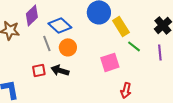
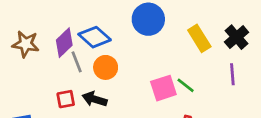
purple diamond: (32, 15) -> (64, 43), moved
yellow rectangle: (121, 26) -> (199, 38), moved
green line: (134, 46) -> (186, 85), moved

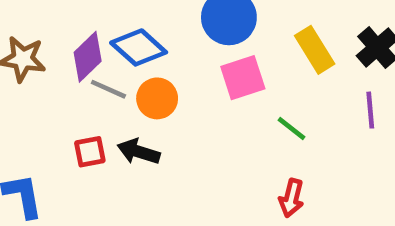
gray line: (77, 62) -> (108, 89), turned -45
pink square: (163, 88) -> (243, 78), moved

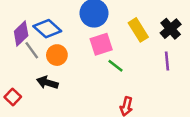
gray line: (108, 89) -> (32, 50), turned 30
green line: (291, 129) -> (116, 66), moved
red square: (90, 152) -> (13, 97), moved, turned -35

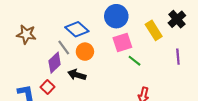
black cross: (171, 29) -> (177, 19), moved
purple diamond: (21, 33) -> (55, 63), moved

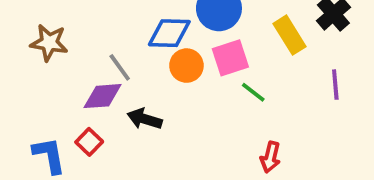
blue diamond: (77, 29) -> (169, 33), moved, turned -40
orange circle: (85, 52) -> (186, 66), moved
purple diamond: (55, 63) -> (103, 96), turned 40

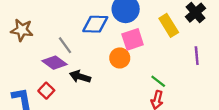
orange circle: (186, 66) -> (120, 58), moved
green line: (253, 92) -> (158, 81), moved
purple diamond: (103, 96) -> (54, 63), turned 40

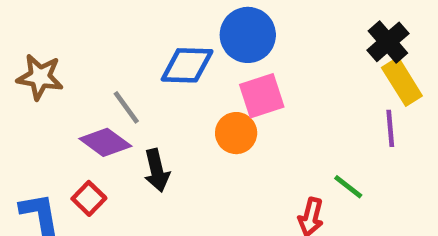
yellow rectangle: (169, 25) -> (402, 82), moved
black arrow: (80, 77) -> (157, 170), turned -120
green line: (158, 81) -> (348, 187), moved

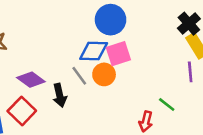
blue diamond: (187, 65) -> (94, 51), moved
gray line: (126, 107) -> (79, 76), moved
red square: (89, 198) -> (22, 111), size x1.5

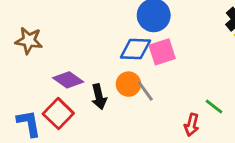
orange circle: (104, 74) -> (128, 84), moved
gray line: (79, 76) -> (145, 91), moved

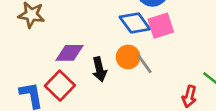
blue diamond: (135, 49) -> (135, 23), turned 52
purple diamond: (68, 80) -> (69, 53), turned -36

